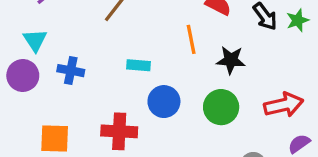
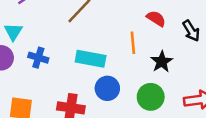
black star: (231, 60) -> (162, 62), turned 30
cyan rectangle: (138, 65) -> (91, 59), size x1.6

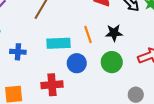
orange line: (133, 43) -> (88, 34), moved
black star: (162, 62) -> (114, 33), turned -30

